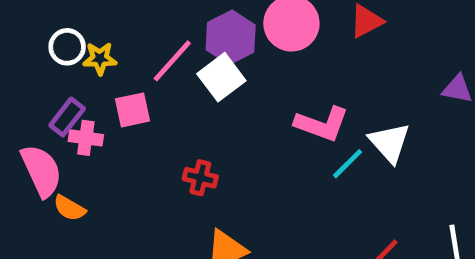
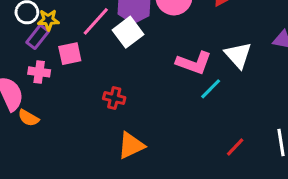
purple rectangle: (67, 117) -> (38, 37), moved
white triangle: (390, 143) -> (238, 55), moved

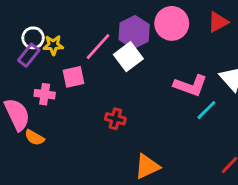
purple rectangle: (38, 37) -> (29, 55), moved
orange triangle: (131, 145) -> (147, 166), moved

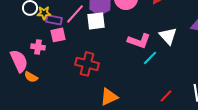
purple rectangle: (29, 55) -> (54, 20), moved, turned 63
white square: (128, 57) -> (96, 21), turned 30
red cross: (115, 119) -> (87, 64), size x1.6

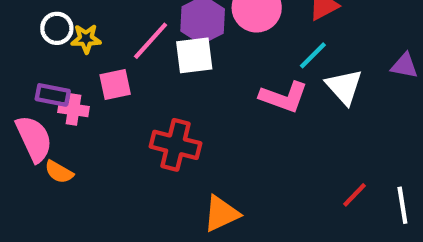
purple rectangle: (54, 20) -> (53, 95), moved
cyan line: (150, 58) -> (313, 55), moved
red line: (166, 96) -> (355, 195), moved

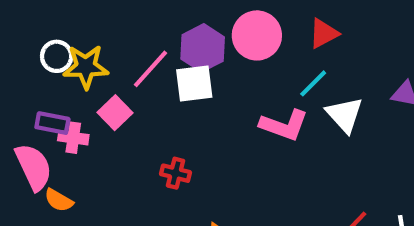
yellow star: (86, 39) -> (86, 67), size x1.5
pink square: (115, 85) -> (115, 113), turned -32
red cross: (176, 145) -> (176, 173), size x0.6

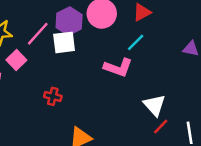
white triangle: (345, 115) -> (154, 105), moved

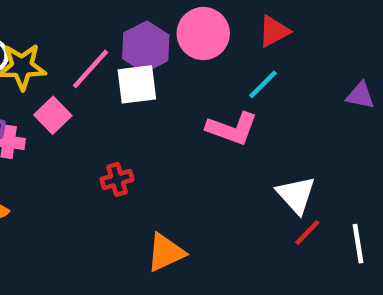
red cross: (53, 96) -> (117, 179), turned -30

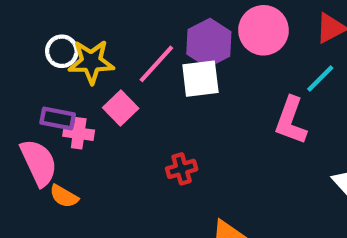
pink L-shape: (232, 129) -> (291, 121), turned 90

